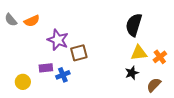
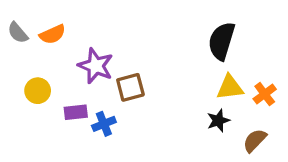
yellow circle: (23, 82) -> (38, 91), moved

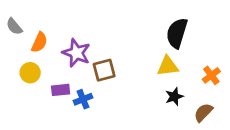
orange semicircle: (53, 34) -> (39, 42), moved, turned -42
yellow triangle: (230, 87) -> (168, 66), moved

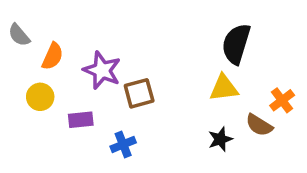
black star: (174, 97) -> (220, 139), moved
blue cross: (83, 99) -> (123, 144), moved
brown semicircle: (203, 112) -> (259, 125), moved, turned -102

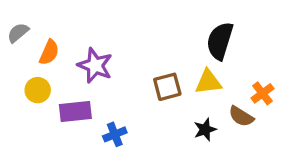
gray semicircle: (19, 35) -> (18, 33), turned 90
brown square: (139, 93) -> (167, 87), moved
purple rectangle: (81, 120) -> (75, 111), size x1.4

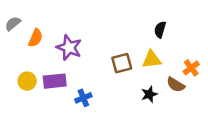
black semicircle: (220, 41) -> (160, 30), size x0.6
yellow circle: (38, 90) -> (27, 81), moved

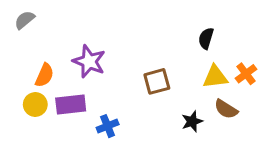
gray semicircle: (13, 24) -> (24, 20), moved
orange semicircle: (35, 38) -> (44, 75), moved
yellow triangle: (152, 60) -> (215, 77), moved
orange cross: (191, 68) -> (246, 74), moved

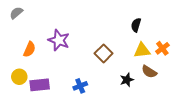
brown square: (157, 81) -> (104, 53), turned -30
yellow circle: (35, 104) -> (19, 77), moved
purple rectangle: (71, 104) -> (40, 85), moved
blue cross: (108, 126) -> (80, 86), moved

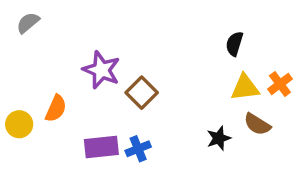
orange semicircle: (29, 49) -> (56, 108), moved
brown square: (104, 53) -> (142, 93), moved
yellow circle: (19, 77) -> (19, 124), moved
purple rectangle: (40, 85) -> (101, 147), moved

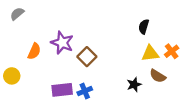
orange semicircle: (56, 108) -> (34, 51), moved

